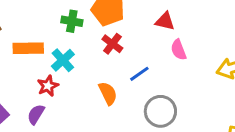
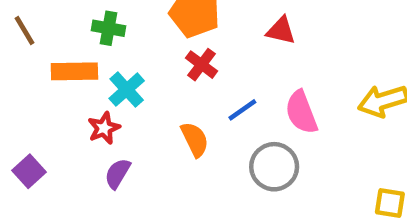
green cross: (72, 21) -> (108, 28), moved
pink semicircle: (178, 50) -> (301, 112), moved, size x1.4
purple semicircle: (36, 114) -> (118, 173), moved

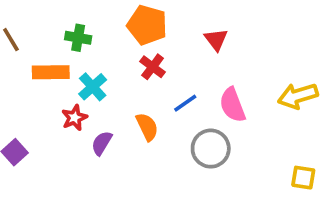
red triangle: (281, 31) -> (216, 40), turned 40
purple semicircle: (118, 173) -> (102, 143), moved

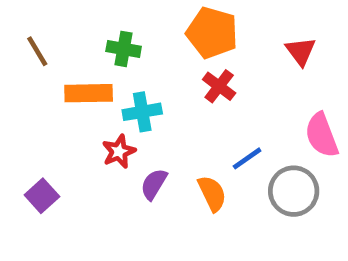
cyan cross: (93, 87) -> (142, 112), turned 32
blue line: (185, 103) -> (247, 158), moved
orange semicircle: (147, 127) -> (212, 193), moved

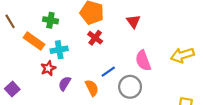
orange rectangle: (89, 93) -> (34, 41), turned 36

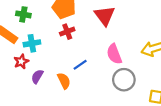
red triangle: (133, 21) -> (105, 16), size x1.5
red cross: (95, 38) -> (67, 32), turned 32
gray circle: (130, 87) -> (124, 80), moved

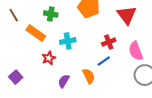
red cross: (67, 32) -> (109, 42), moved
cyan cross: (32, 43) -> (68, 41), moved
purple semicircle: (37, 76) -> (64, 81), moved

